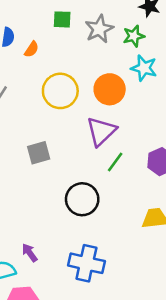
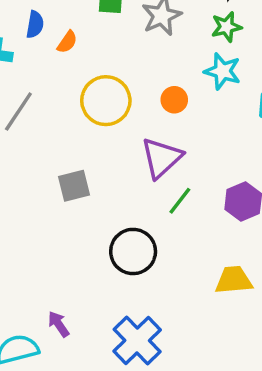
green star: (134, 36) -> (226, 27), moved
orange circle: (110, 89) -> (174, 100), size x0.6
blue cross: (86, 263) -> (137, 340), turned 32

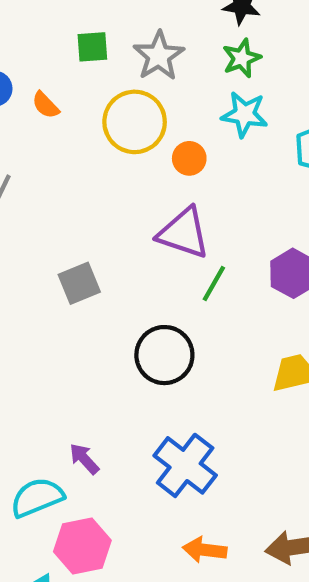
orange semicircle: (67, 42) -> (45, 105), turned 110
yellow circle: (106, 101) -> (135, 122), moved
purple triangle: (162, 158) -> (184, 233), turned -51

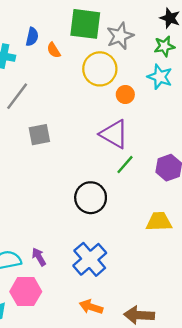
green square: (92, 47) -> (85, 24), size x1.8
gray square: (79, 283) -> (39, 135), moved
purple arrow: (84, 459) -> (39, 257), moved

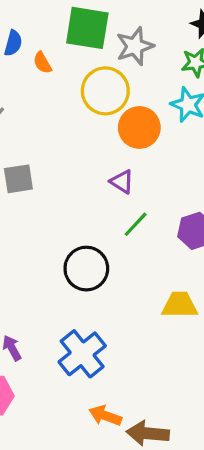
orange circle: (125, 94) -> (139, 127), size x1.6
purple triangle: (114, 134) -> (122, 182), size x0.6
orange arrow: (91, 307) -> (105, 416), moved

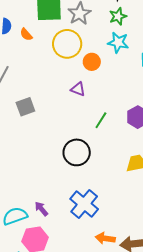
orange circle: (139, 127) -> (92, 62), size x0.7
purple triangle: (122, 182) -> (78, 89), moved

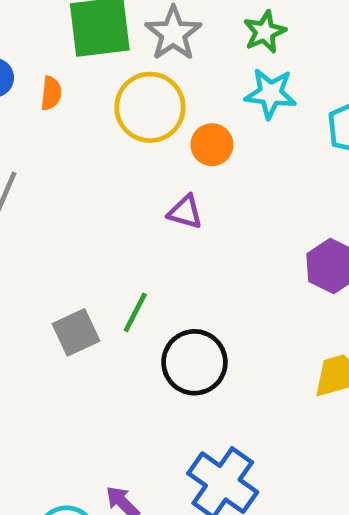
orange semicircle: (26, 34) -> (51, 93), turned -128
gray square: (25, 107) -> (76, 332), moved
green line: (101, 120) -> (135, 312), moved

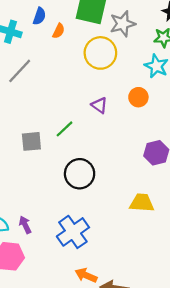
orange circle: (212, 145) -> (138, 97), moved
green line: (135, 312) -> (64, 129), moved

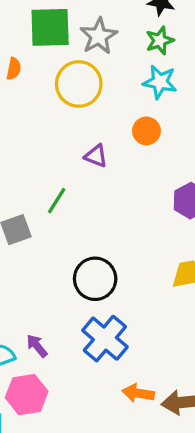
black circle: (80, 174) -> (95, 279), moved

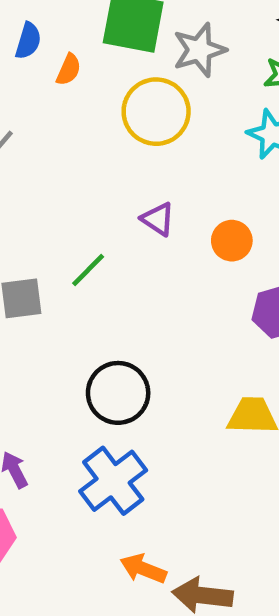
orange circle: (146, 131) -> (232, 241), moved

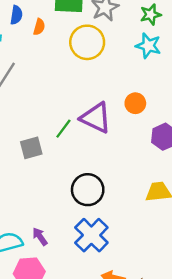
purple triangle: (158, 219) -> (96, 118), moved, size x1.8

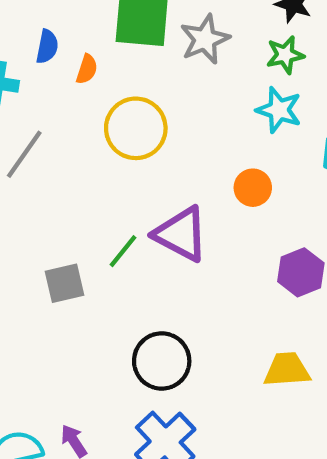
yellow circle: (87, 42) -> (136, 128), moved
orange circle: (135, 103) -> (253, 188), moved

